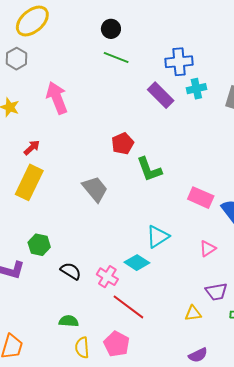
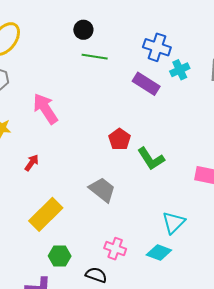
blue cross: (179, 62) -> (157, 47), turned 36
yellow rectangle: (29, 182) -> (46, 214), moved, turned 32
pink cross: (107, 277) -> (115, 249), moved

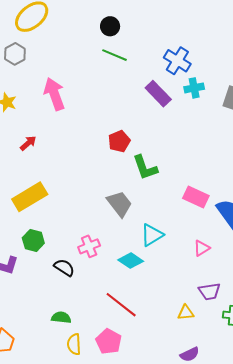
gray trapezoid: (102, 190) -> (119, 204), moved
pink cross: (115, 249) -> (89, 246), turned 35

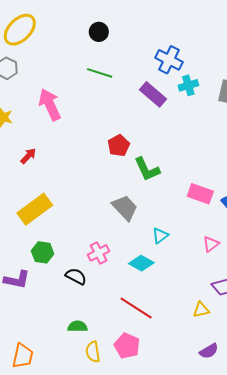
green line: (115, 55) -> (100, 73), moved
cyan triangle: (152, 235) -> (160, 236), size x0.7

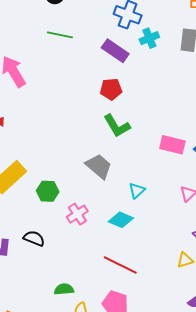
red pentagon: (119, 145) -> (111, 89), moved, turned 30
green hexagon: (43, 252) -> (48, 191), moved
black semicircle: (76, 276) -> (34, 238), moved

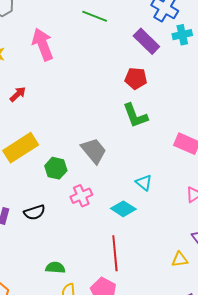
gray trapezoid: (99, 166) -> (94, 151), moved
cyan triangle: (137, 191) -> (144, 183), turned -48
black semicircle: (34, 238) -> (35, 212), turned 130
red line: (120, 265) -> (115, 253), turned 48

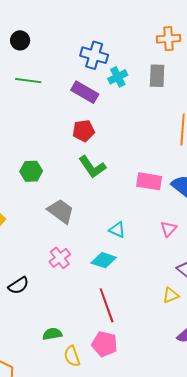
green hexagon: (56, 168) -> (31, 171), moved

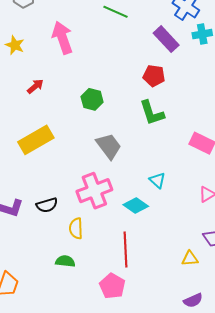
pink cross: (60, 258) -> (94, 191), size x1.6
yellow semicircle: (72, 356) -> (76, 228), moved

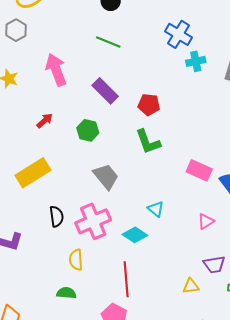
purple rectangle: (166, 39) -> (105, 91), moved
red arrow: (35, 86) -> (45, 121), moved
black semicircle: (47, 205) -> (56, 216), moved, turned -80

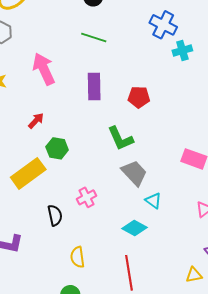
purple rectangle: (105, 91) -> (94, 87), turned 48
green hexagon: (88, 130) -> (57, 148), moved
green L-shape: (148, 142) -> (120, 138), moved
gray trapezoid: (106, 176) -> (134, 173), moved
pink cross: (93, 221) -> (86, 197), moved, size x0.6

